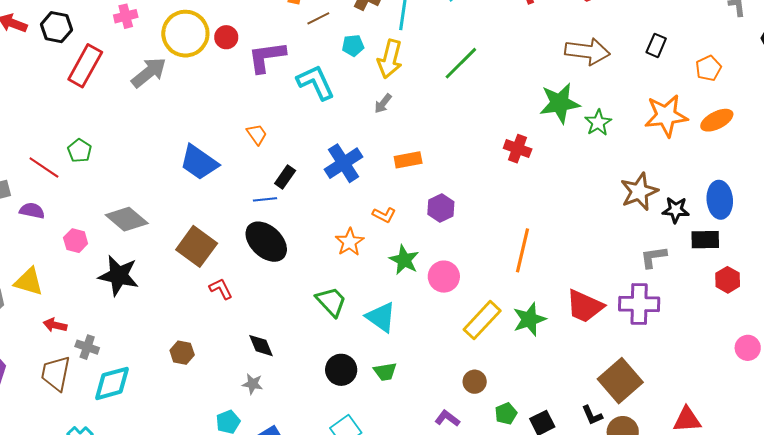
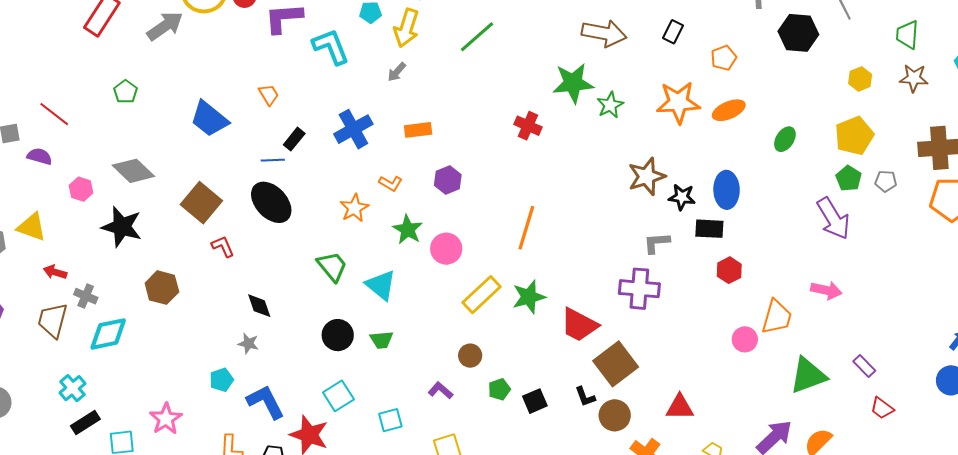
green pentagon: (80, 151) -> (125, 92), moved
red trapezoid: (585, 306) -> (579, 325), moved
brown hexagon: (182, 353) -> (162, 288), moved, size x1.4

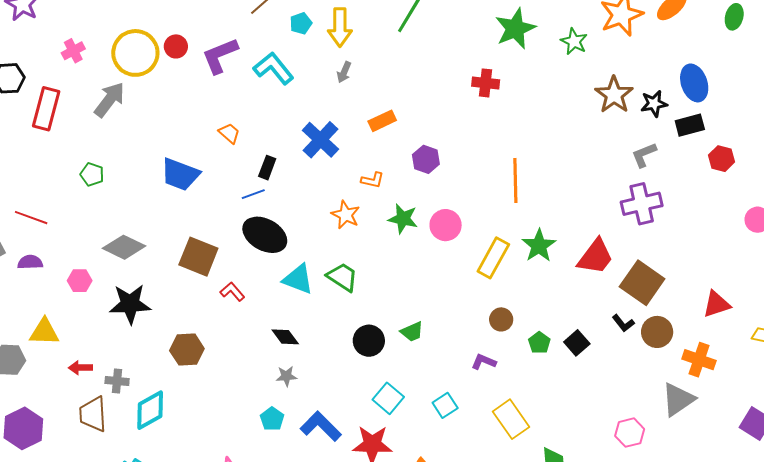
green star: (610, 105) -> (574, 41), moved
cyan triangle: (381, 285) -> (298, 279), moved
red trapezoid: (579, 325) -> (595, 257), turned -63

